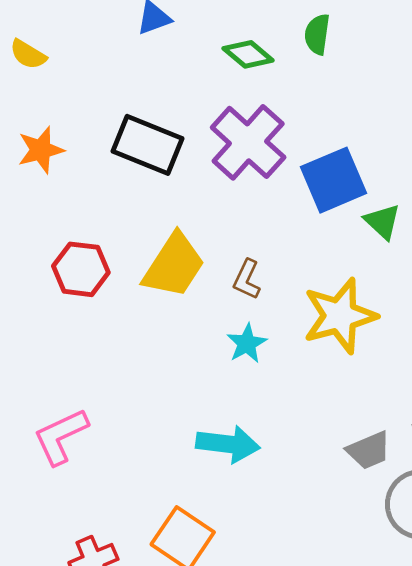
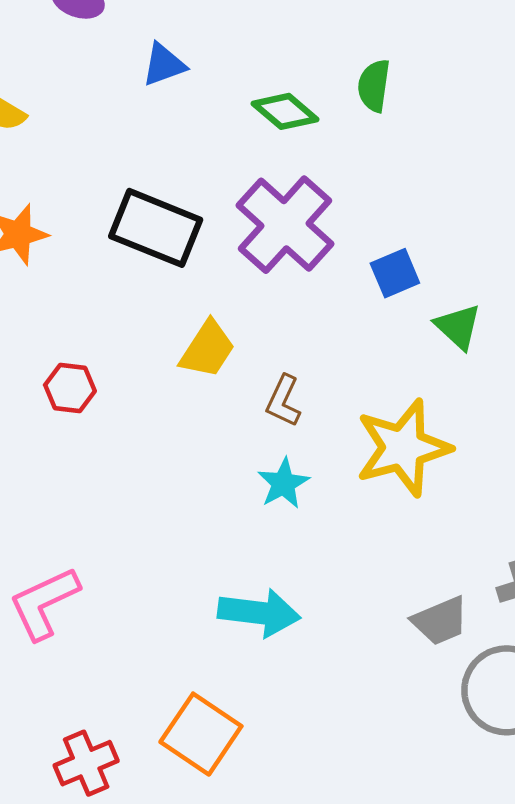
blue square: (333, 180) -> (395, 273), size x0.6
yellow trapezoid: (174, 266) -> (207, 349), moved, size x0.7
red hexagon: (81, 269) -> (70, 388), size x0.7

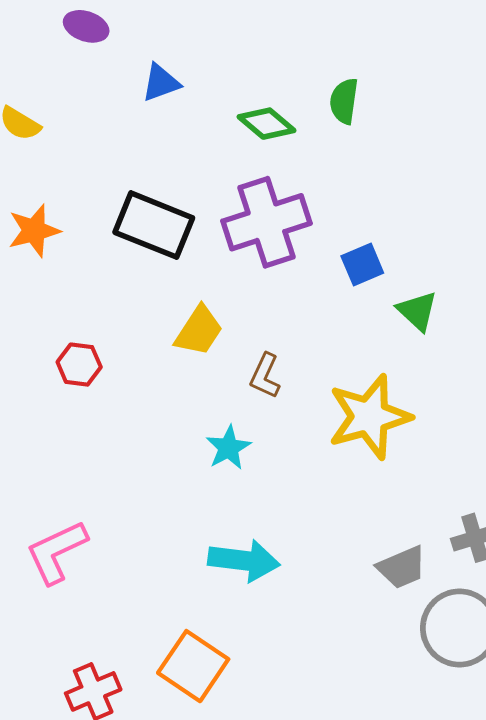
purple cross: (285, 225) -> (266, 222), turned 30
cyan star: (283, 483) -> (228, 448), moved

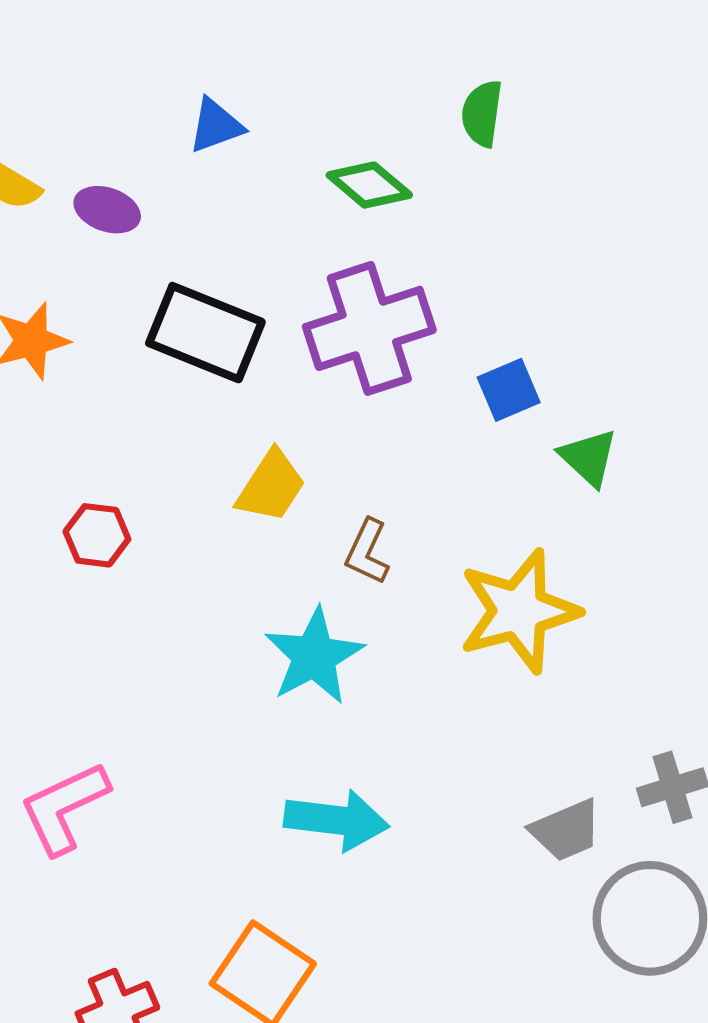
purple ellipse: (86, 26) -> (107, 210), moved
green semicircle: (344, 101) -> (482, 113), moved
cyan star: (228, 448) -> (314, 656), size x1.5

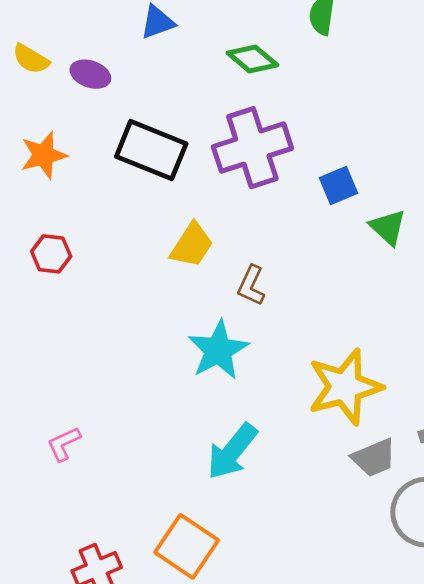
red hexagon: (97, 535) -> (51, 254), moved
yellow star: (519, 611) -> (345, 387), moved
pink L-shape: (64, 808) -> (64, 444), size x0.6
cyan arrow: (337, 820) -> (232, 451), turned 122

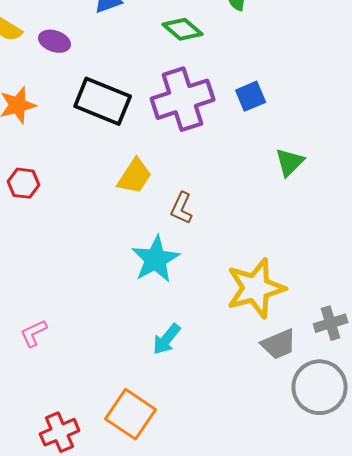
blue square: (339, 186) -> (251, 96), moved
green triangle: (388, 227) -> (290, 162), turned 32
cyan arrow: (232, 451) -> (167, 339), size x0.7

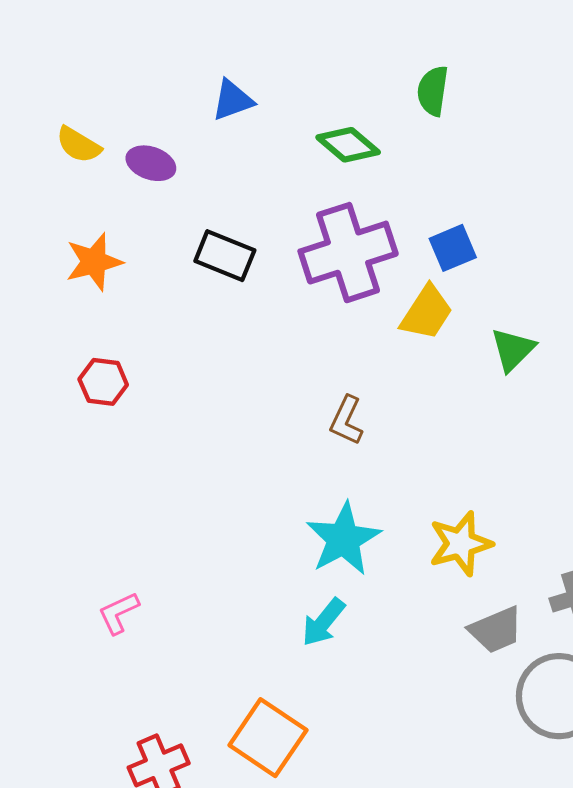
black rectangle: (103, 101) -> (225, 256), size x0.7
yellow trapezoid: (135, 176) -> (427, 313), moved
cyan star: (156, 259) -> (343, 539), moved
yellow star: (256, 288) -> (460, 544), size x0.7

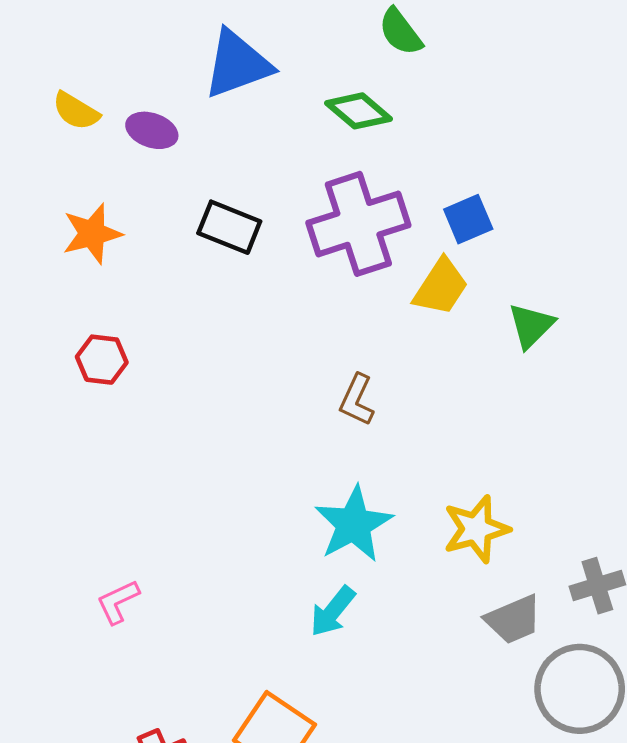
green semicircle: (433, 91) -> (400, 32), moved, turned -45
blue triangle: (233, 100) -> (237, 64), size x1.6

